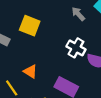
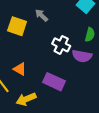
gray arrow: (78, 14) -> (42, 15), moved

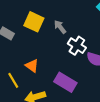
gray arrow: (42, 15) -> (60, 27), moved

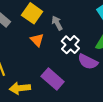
orange triangle: (32, 66) -> (37, 40), moved

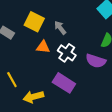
orange triangle: (37, 40) -> (43, 47), turned -32
white cross: (70, 45) -> (67, 53), moved

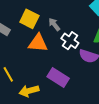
orange triangle: (43, 47) -> (38, 43), size x1.5
white cross: (67, 53) -> (70, 41), moved

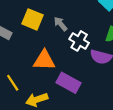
orange triangle: (38, 43) -> (44, 60), moved

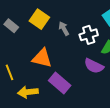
white cross: (79, 41) -> (89, 35), moved, turned 30

